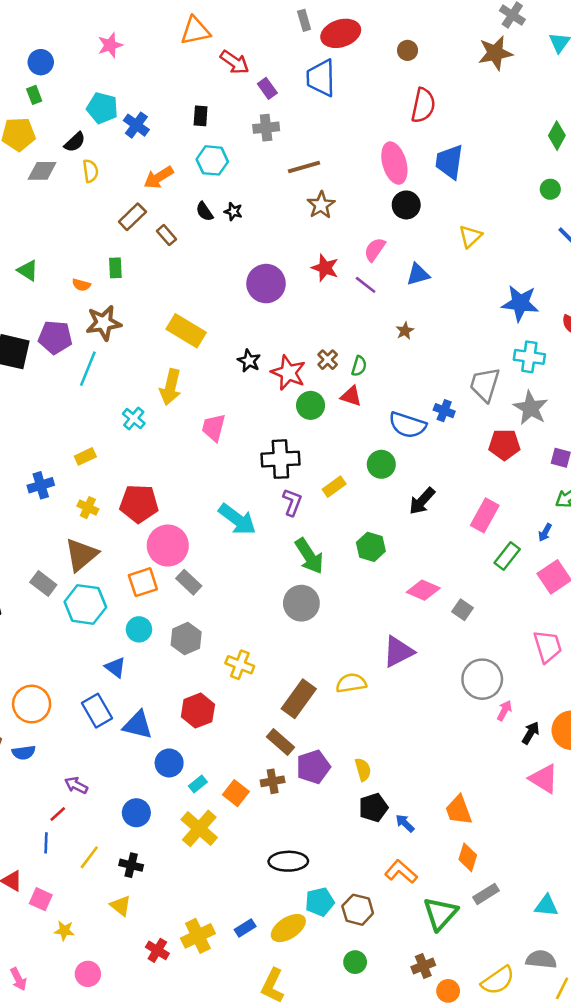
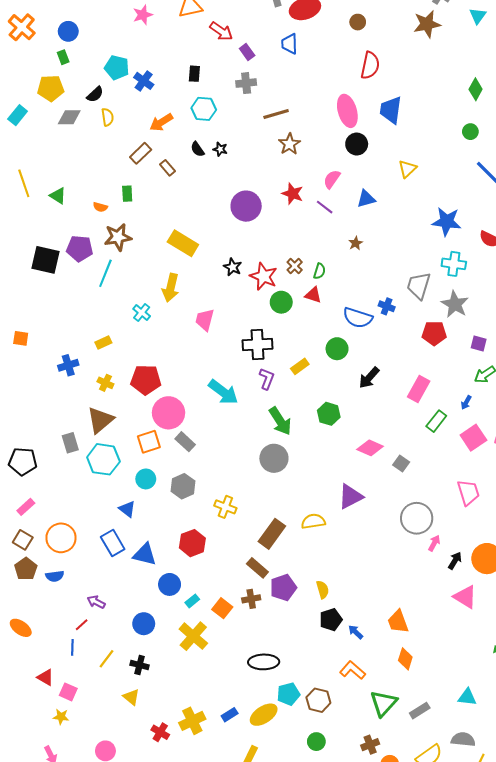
pink star: (110, 45) -> (143, 15), moved
blue trapezoid: (321, 78) -> (289, 44), size x0.7
gray rectangle: (43, 584) -> (70, 443), turned 36
gray rectangle: (486, 894) -> (420, 711), moved
yellow star: (64, 931) -> (61, 717), moved

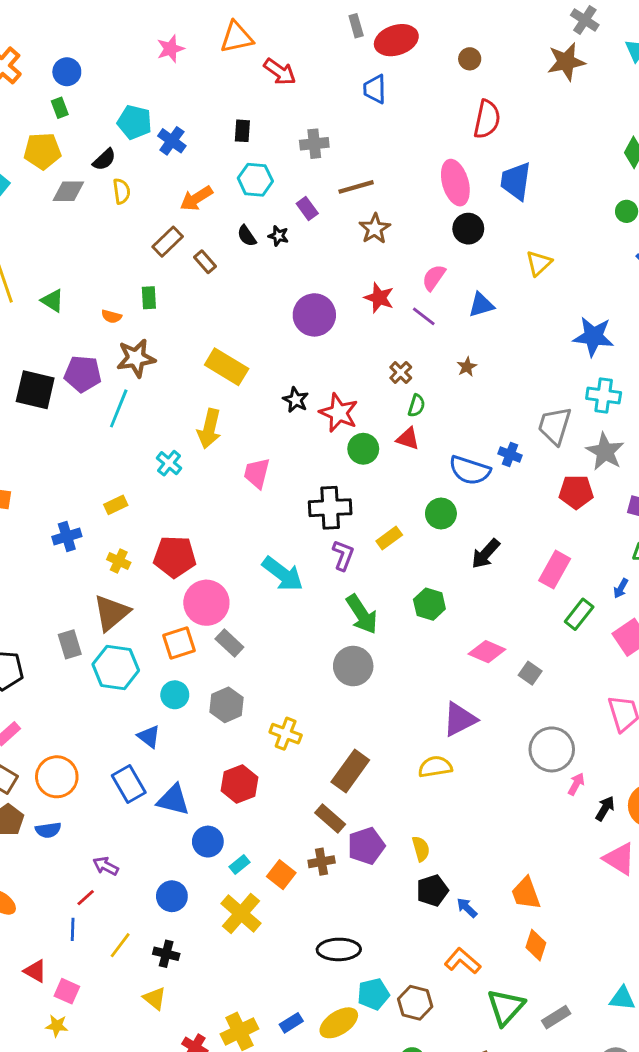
purple rectangle: (247, 52) -> (307, 208), moved
brown cross: (295, 266) -> (401, 372), moved
yellow semicircle: (313, 521) -> (435, 767), moved

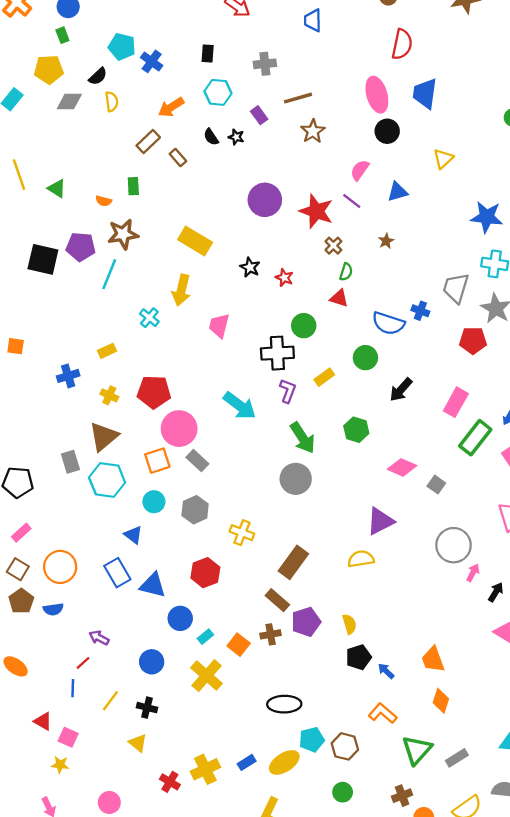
red star: (379, 298) -> (316, 211), moved, size x1.4
red star: (339, 413) -> (284, 278), size x0.6
green circle: (363, 449) -> (304, 326), moved
green rectangle: (579, 614) -> (475, 438), size x1.4

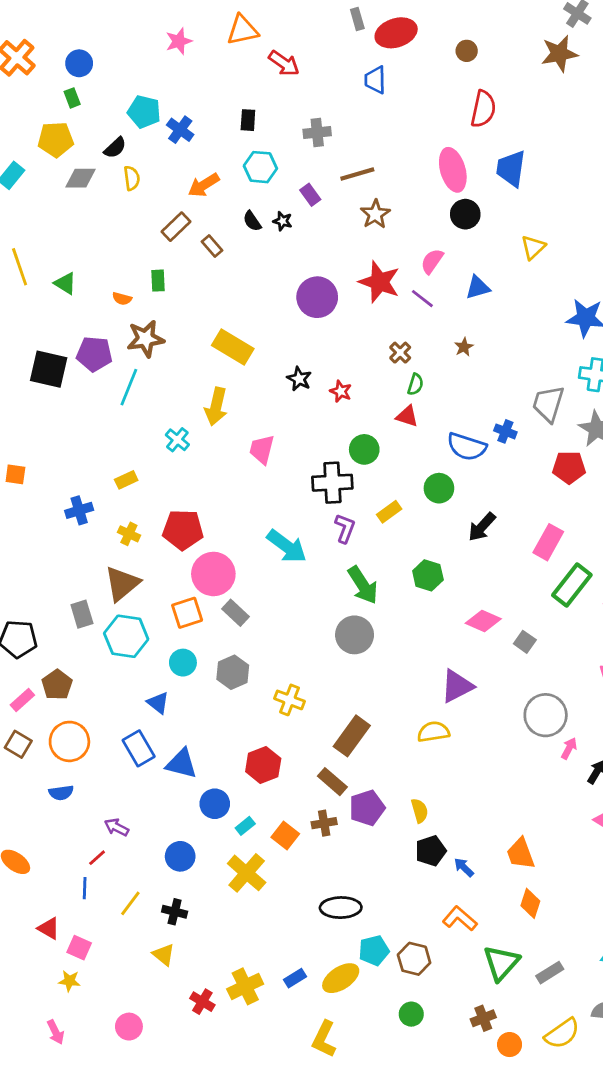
red star: (316, 211) -> (379, 282), moved
red hexagon: (205, 573) -> (263, 765), moved
brown pentagon: (21, 601) -> (57, 685), moved

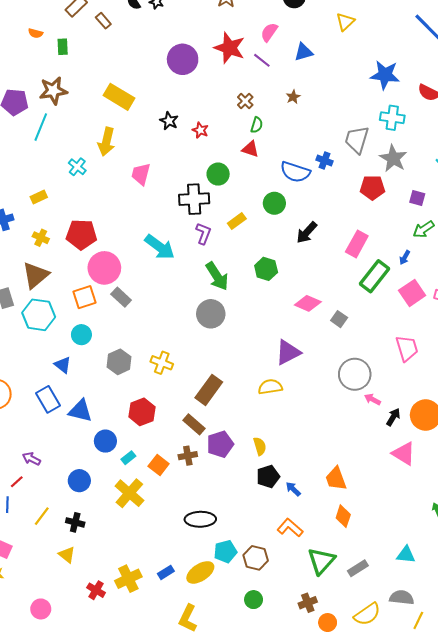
orange semicircle: (122, 299) -> (36, 33), moved
gray hexagon: (233, 672) -> (119, 362), moved
pink arrow: (569, 748) -> (372, 399), turned -91

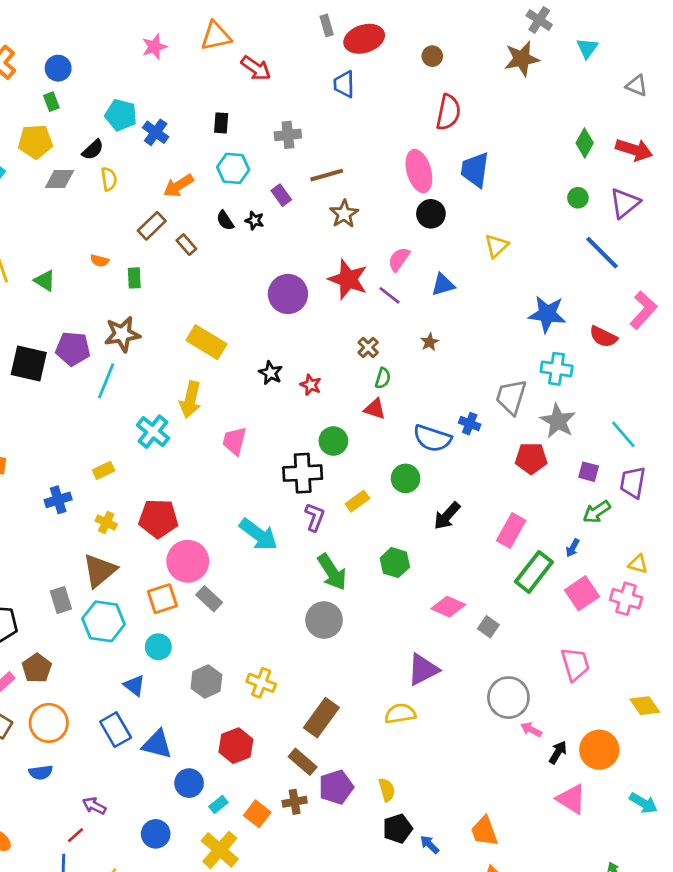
cyan cross: (77, 167) -> (153, 432), size x1.4

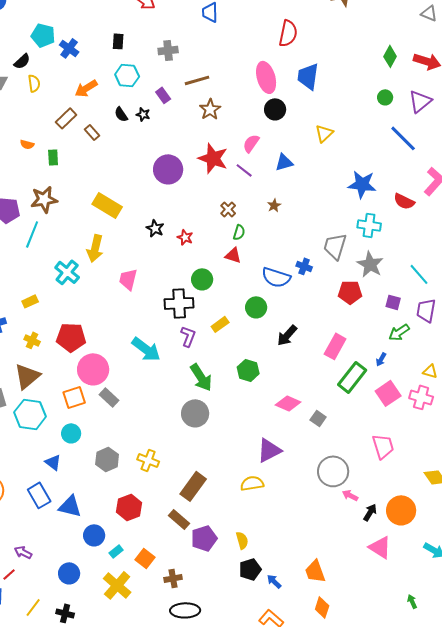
brown cross: (295, 802) -> (173, 578), moved

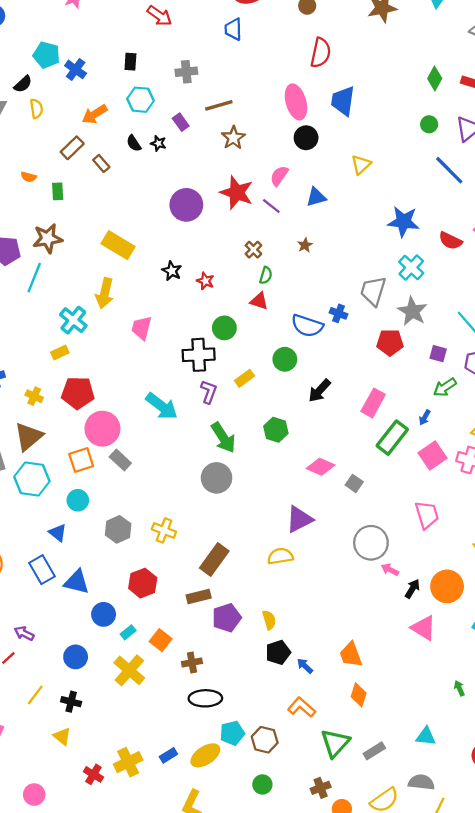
cyan cross: (369, 225) -> (411, 268), turned 35
yellow rectangle: (30, 301) -> (60, 353), moved
brown rectangle: (179, 519) -> (199, 596), turned -55

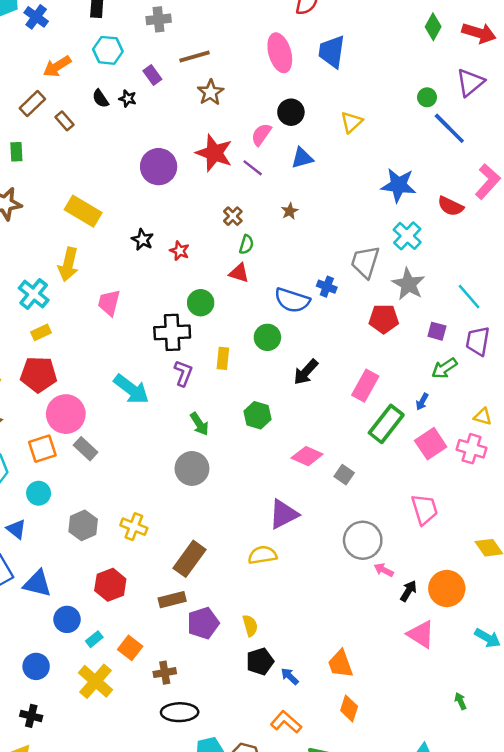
green circle: (429, 124) -> (427, 97), moved
black circle: (306, 138) -> (291, 112), moved
yellow rectangle: (60, 353) -> (41, 332), moved
yellow rectangle: (245, 378) -> (223, 358), turned -48
green arrow: (223, 438) -> (199, 424), size x0.7

